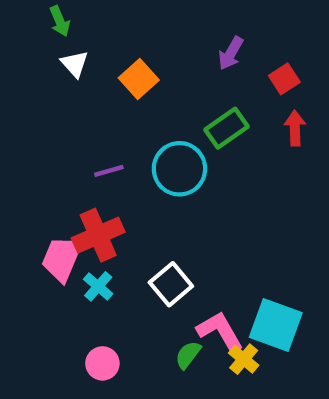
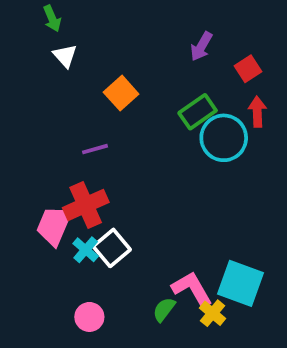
orange square: (139, 79) -> (121, 93), moved
cyan circle: (179, 169) -> (224, 138), moved
white square: (171, 284) -> (112, 248), moved

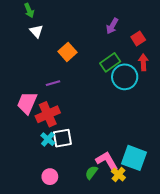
pink trapezoid: (54, 226) -> (27, 103), moved
white square: (112, 248) -> (62, 138), turned 30

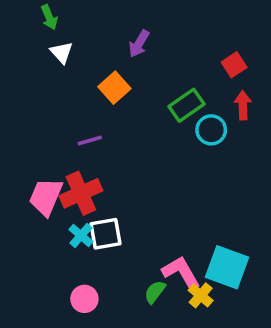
purple arrow: (112, 26) -> (139, 44), moved
cyan circle: (125, 77) -> (211, 130), size x0.7
pink trapezoid: (27, 103) -> (46, 197), moved

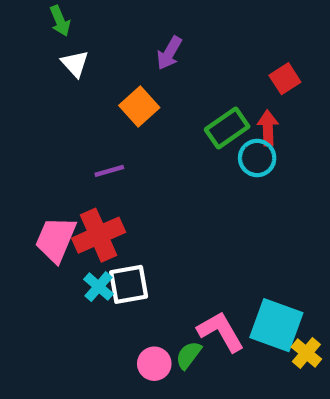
red arrow: (243, 105) -> (268, 128), moved
yellow cross: (201, 295) -> (306, 353), moved
pink circle: (84, 299) -> (154, 364), moved

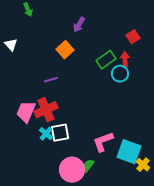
white triangle: (75, 64) -> (11, 45), moved
pink L-shape: (221, 332) -> (103, 142), moved, turned -80
pink circle: (154, 364) -> (72, 170), size x1.6

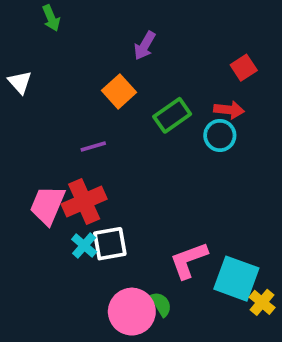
green rectangle: (106, 60) -> (172, 115), moved
red arrow: (125, 60) -> (229, 110), turned 98
green semicircle: (88, 166) -> (161, 304), turned 112

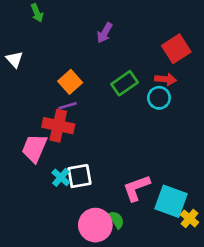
red square: (244, 68) -> (176, 49), size x1.5
orange square: (119, 91) -> (70, 82), moved
red cross: (84, 202) -> (58, 126), moved, turned 36

